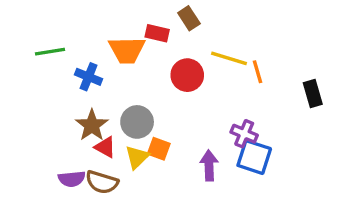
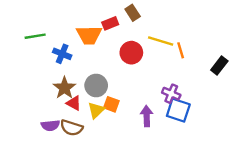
red rectangle: (157, 33) -> (110, 23), turned -35
black rectangle: (313, 94) -> (219, 66), turned 54

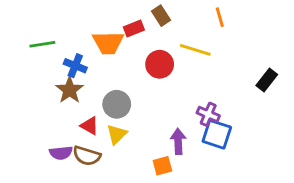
orange line: (181, 50) -> (220, 17), moved
brown star: (64, 88) -> (70, 90), moved
orange square: (111, 104) -> (162, 166), moved, turned -35

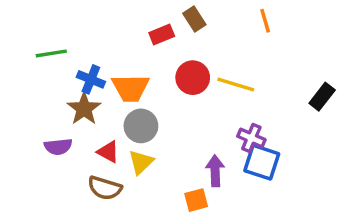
orange trapezoid: (108, 43) -> (131, 88), moved
yellow line: (195, 50) -> (236, 85), moved
purple semicircle: (61, 153) -> (58, 147), moved

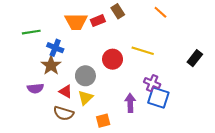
orange line: (265, 21) -> (160, 12), turned -32
red circle: (193, 78) -> (113, 59), moved
orange trapezoid: (131, 88) -> (76, 22), moved
orange square: (196, 200) -> (103, 121), moved

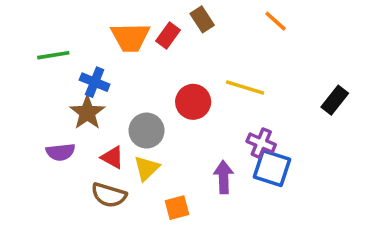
red rectangle: (98, 21) -> (168, 36), turned -32

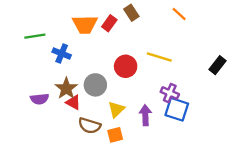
brown star: (87, 113) -> (66, 88), moved
yellow triangle: (147, 168) -> (116, 109), moved
brown semicircle: (109, 195) -> (90, 126), moved

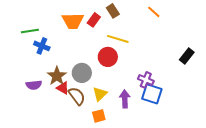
blue cross: (62, 53) -> (42, 46), moved
yellow line: (159, 57) -> (118, 39), moved
brown semicircle: (90, 126) -> (77, 96), moved, turned -144

